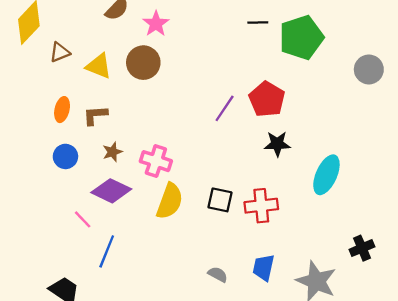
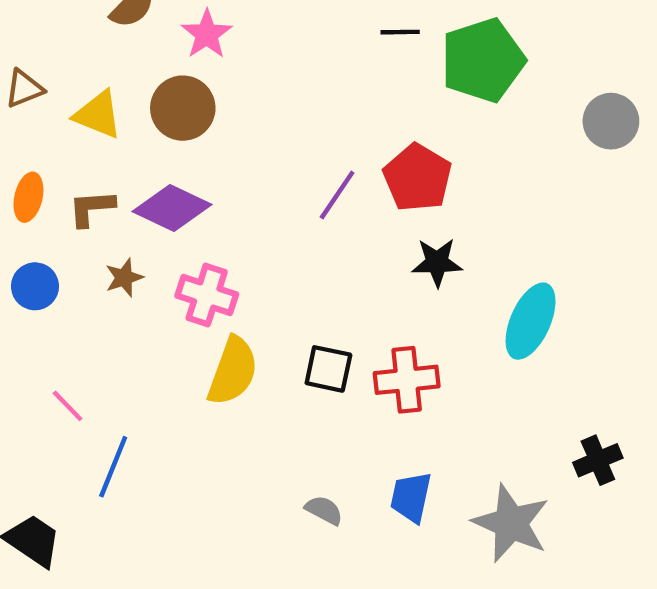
purple diamond: (111, 191) -> (172, 208), moved

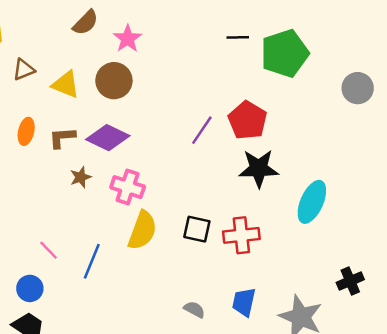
black star: (437, 262) -> (259, 168), size x1.4
blue circle: (35, 286) -> (30, 288), moved
blue line: (113, 467) -> (92, 261), moved

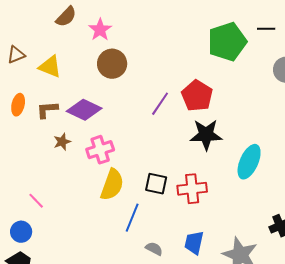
black line: (238, 37) -> (266, 29), moved
brown circle: (114, 81) -> (112, 64), moved
pink cross: (128, 187) -> (100, 150), turned -36
blue line: (92, 261) -> (132, 218), moved

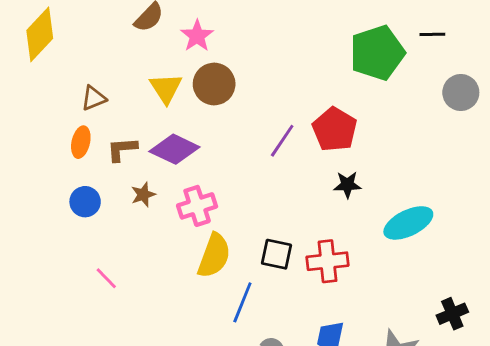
brown triangle: (16, 55) -> (94, 98), moved
yellow triangle: (50, 67) -> (166, 88), moved, turned 35
black star: (206, 135) -> (347, 185), size x0.6
cyan ellipse: (249, 162) -> (408, 223), turned 40
blue circle: (21, 232) -> (85, 202), moved

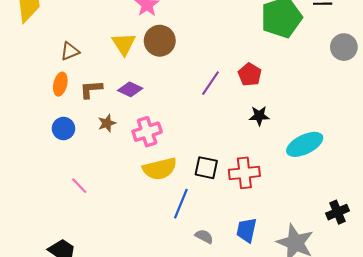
red pentagon: (335, 129) -> (250, 75), size x0.7
purple diamond: (174, 149) -> (130, 89), size x0.7
yellow semicircle: (214, 256) -> (160, 169), turned 56

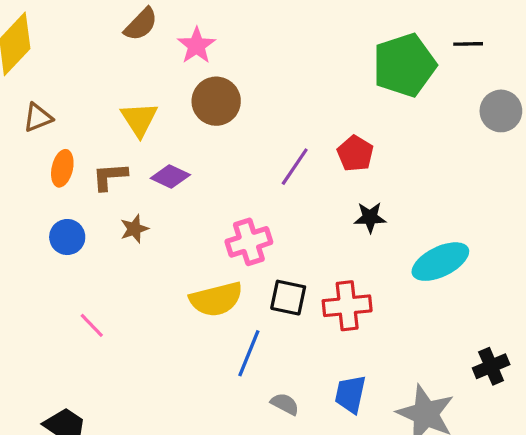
yellow triangle: (124, 44) -> (139, 119), moved
brown triangle: (70, 51) -> (38, 118), moved
pink cross: (147, 132) -> (249, 242), moved

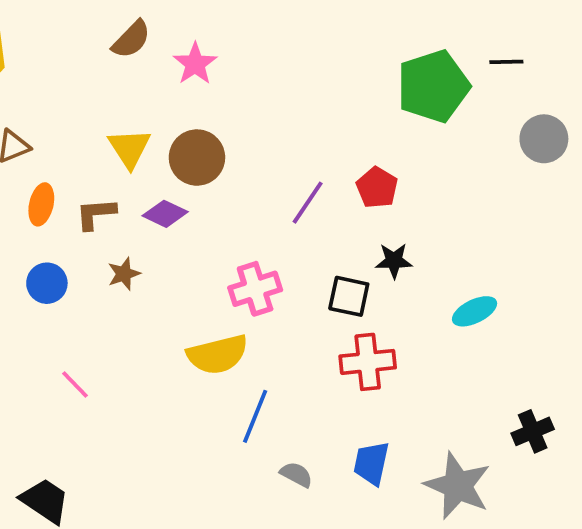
brown circle: (216, 101) -> (197, 158), moved
cyan ellipse: (440, 262) -> (475, 311), size x0.7
black square: (288, 298) -> (349, 296), moved

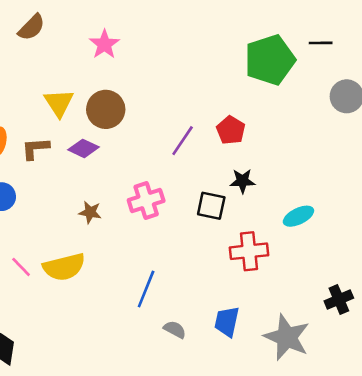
brown semicircle: (131, 39) -> (31, 27), moved
brown star: (124, 274) -> (90, 212), moved, turned 30
yellow semicircle: (218, 354) -> (64, 267), moved
red cross: (368, 362) -> (249, 251), moved

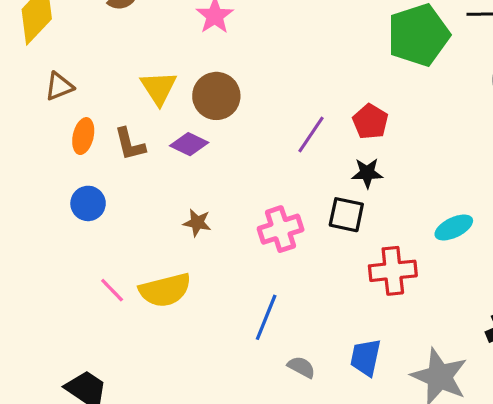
brown L-shape: (35, 148) -> (130, 144), turned -100
black star: (242, 181) -> (367, 173), moved
pink cross: (146, 201) -> (281, 229), moved

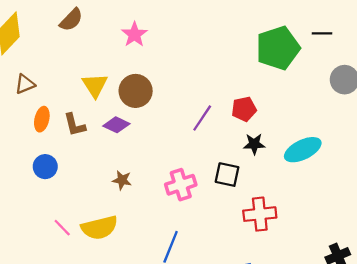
red pentagon: (370, 122) -> (244, 109), turned 30
black star: (367, 173) -> (254, 144), moved
cyan ellipse: (454, 227) -> (303, 150), moved, size x1.4

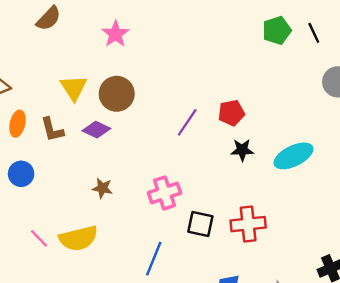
black line: (322, 33) -> (314, 33), turned 66
green pentagon: (278, 48) -> (277, 30), moved, size x0.6
black square: (227, 175) -> (200, 224), moved

